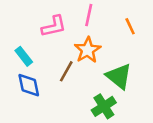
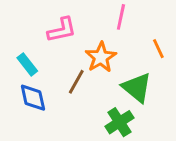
pink line: (89, 15) -> (121, 17), moved
orange line: (130, 26) -> (158, 49), moved

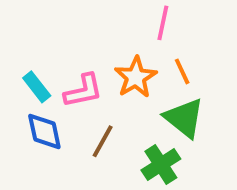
pink L-shape: (62, 30) -> (83, 91), moved
orange line: (158, 49) -> (182, 71), moved
brown line: (76, 82) -> (103, 141), moved

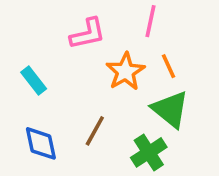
pink L-shape: (83, 91) -> (88, 34), moved
blue diamond: (44, 132) -> (41, 143), moved

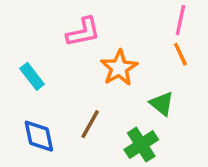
pink line: (151, 21) -> (180, 20), moved
orange line: (169, 66) -> (180, 54), moved
green triangle: (170, 109) -> (162, 104), size x0.7

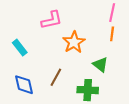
orange line: (180, 54) -> (112, 34), turned 32
green cross: (141, 145) -> (88, 90), turned 36

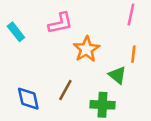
orange line: (112, 34) -> (133, 54), moved
cyan rectangle: (20, 48) -> (16, 32), moved

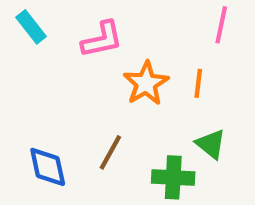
cyan rectangle: (16, 32) -> (31, 27), moved
orange line: (133, 54) -> (198, 83), moved
green triangle: (117, 75) -> (211, 144), moved

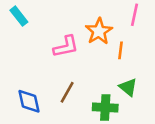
pink L-shape: (102, 39) -> (66, 47), moved
orange star: (146, 83) -> (99, 31), moved

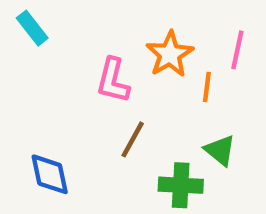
pink line: (134, 15) -> (237, 50), moved
pink L-shape: (66, 47) -> (113, 80), turned 116
brown line: (67, 92) -> (133, 139), moved

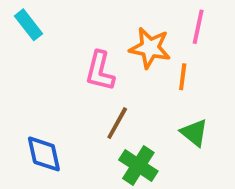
pink line: (237, 50) -> (198, 27), moved
orange star: (170, 54) -> (150, 48), turned -30
green cross: (181, 185) -> (138, 165), moved, turned 30

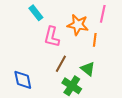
cyan rectangle: (28, 25) -> (36, 13), moved
green triangle: (194, 133) -> (88, 69), moved

